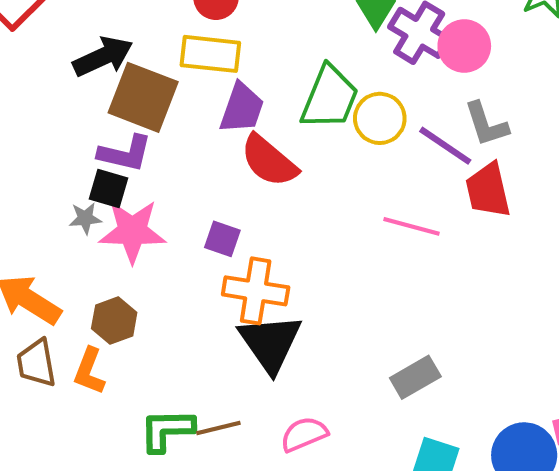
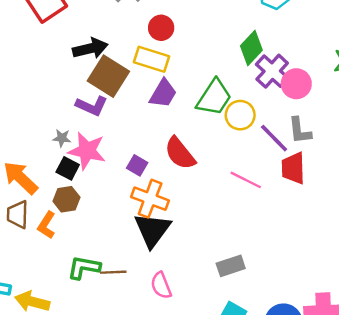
red semicircle: (269, 161) -> (180, 153), moved
black square: (109, 189) -> (68, 168), moved
pink semicircle: (304, 434) -> (161, 285), turned -100

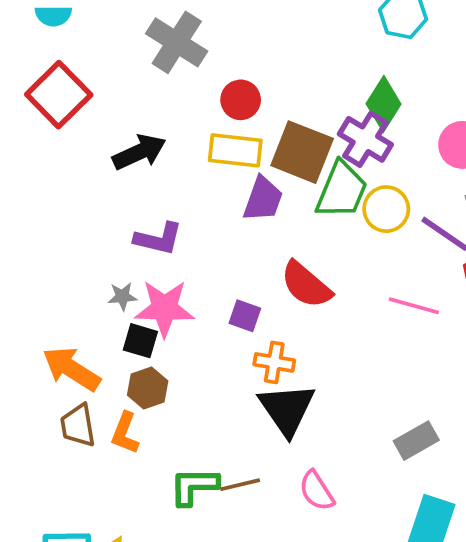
purple cross: (272, 71) -> (365, 139), moved
brown square: (108, 76) -> (302, 152), moved
orange cross: (150, 199) -> (274, 362), size x0.7

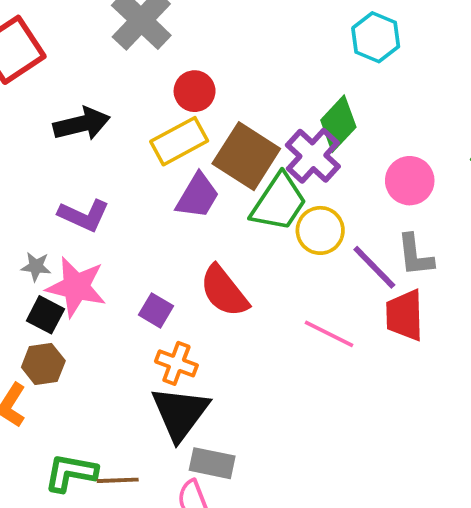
yellow rectangle: (235, 150) -> (179, 141), turned -46
gray rectangle: (416, 441) -> (212, 463), moved, turned 30

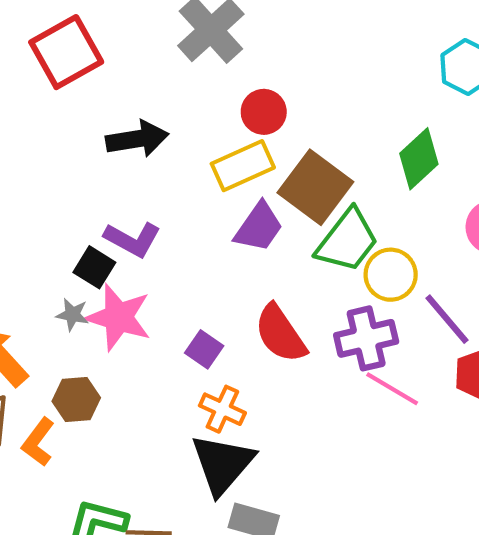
purple cross: (313, 156) -> (366, 338), moved, turned 30
gray star: (36, 267) -> (72, 315), moved
black square: (45, 315) -> (94, 267), moved

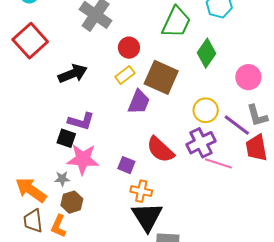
yellow rectangle: (243, 166) -> (125, 75), size x0.7
green trapezoid: (347, 241) -> (176, 22), moved
gray star: (72, 315) -> (62, 179), moved

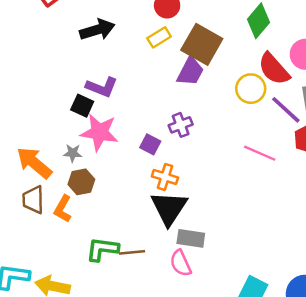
purple trapezoid: (139, 102) -> (190, 72), moved
purple cross: (201, 143) -> (181, 125), moved, size x0.7
red semicircle: (160, 150) -> (274, 69), moved

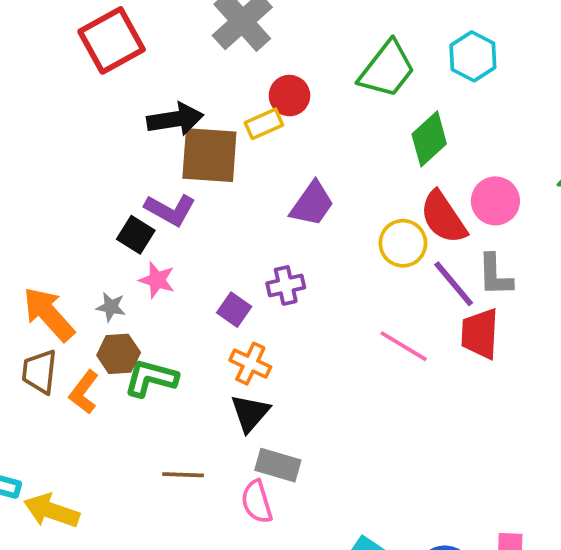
yellow rectangle: (159, 37) -> (264, 124), moved
brown square: (202, 44) -> (209, 155), moved, turned -33
pink star: (99, 132) -> (157, 280), size x0.6
black triangle: (169, 208) -> (250, 413), size x0.7
green L-shape: (102, 249) -> (151, 378), moved

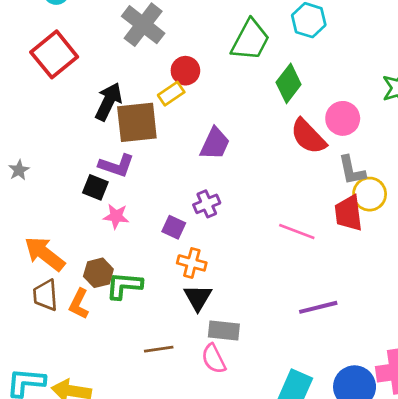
black arrow: (175, 119) -> (109, 102), turned -45
yellow circle: (403, 243) -> (370, 194), moved
purple line: (454, 284) -> (318, 307), moved, turned -54
gray star: (111, 307) -> (19, 170), moved, turned -30

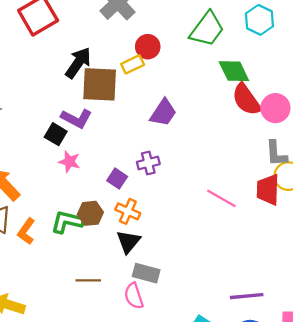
green diamond: (289, 83) -> (234, 71), turned -72
red semicircle: (308, 136) -> (246, 100), moved
brown hexagon: (98, 273) -> (90, 213), moved
purple line: (318, 307) -> (247, 296), moved

